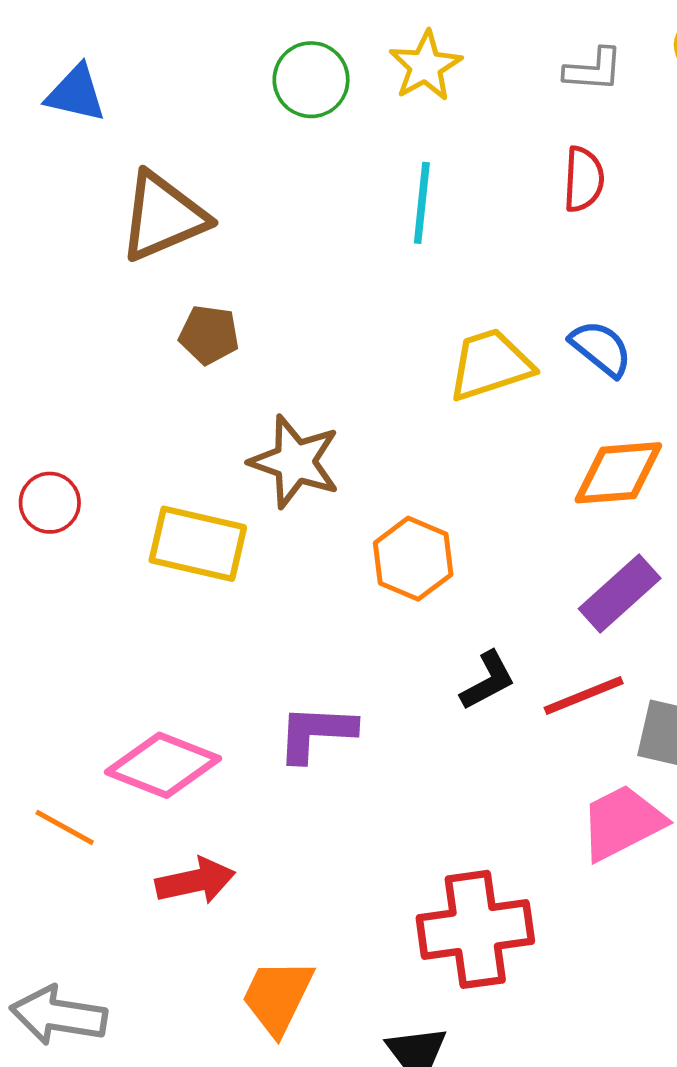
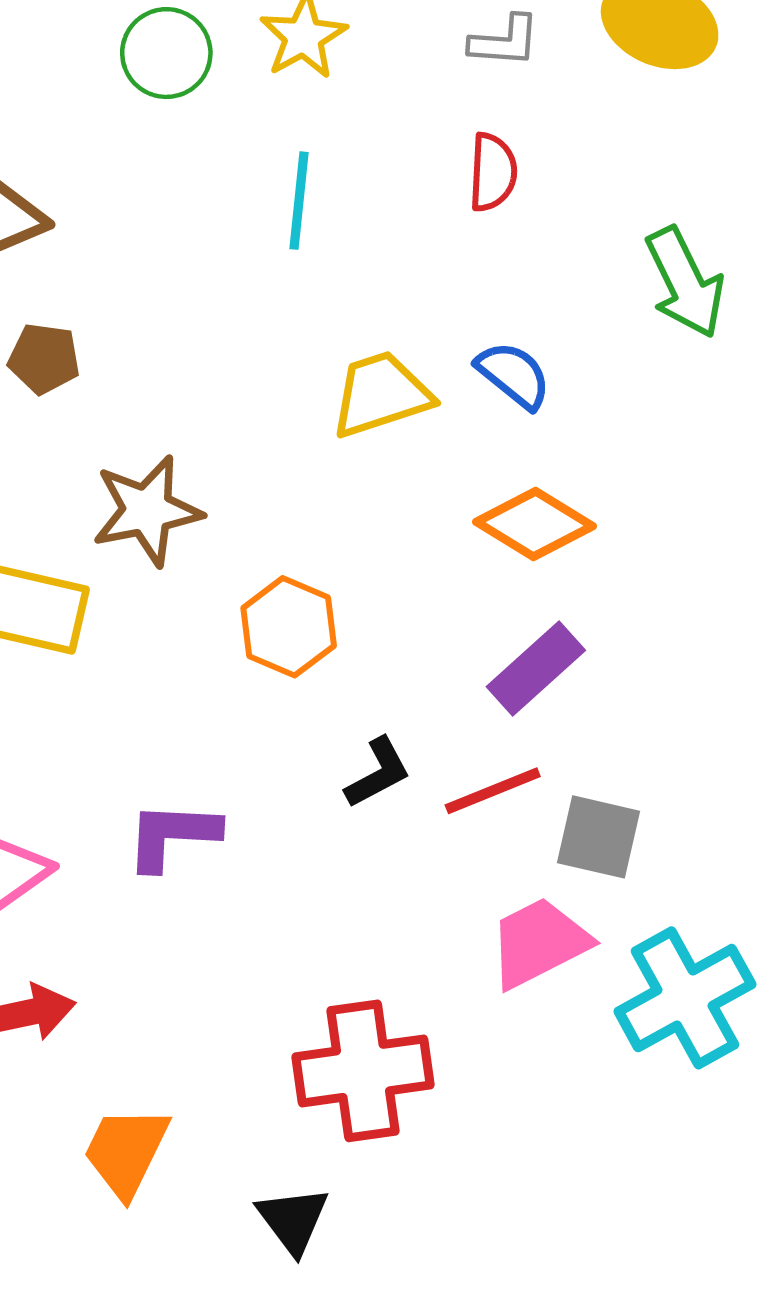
brown star: (295, 462) -> (147, 511), turned -30
orange diamond: (618, 473) -> (534, 524), turned 36

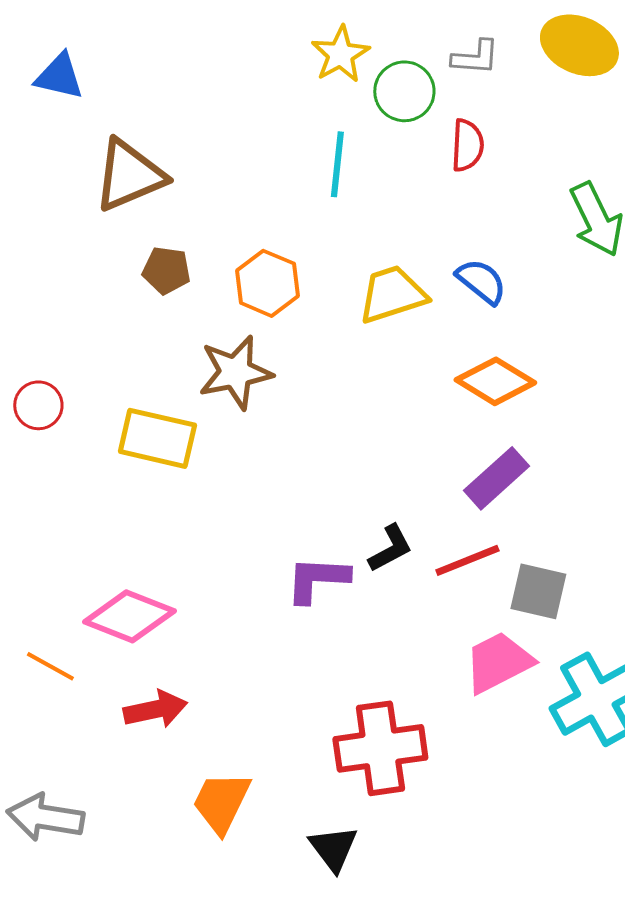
green circle: (166, 53) -> (404, 91), moved
orange hexagon: (289, 627) -> (267, 283), moved
purple L-shape: (172, 835) -> (317, 579), moved

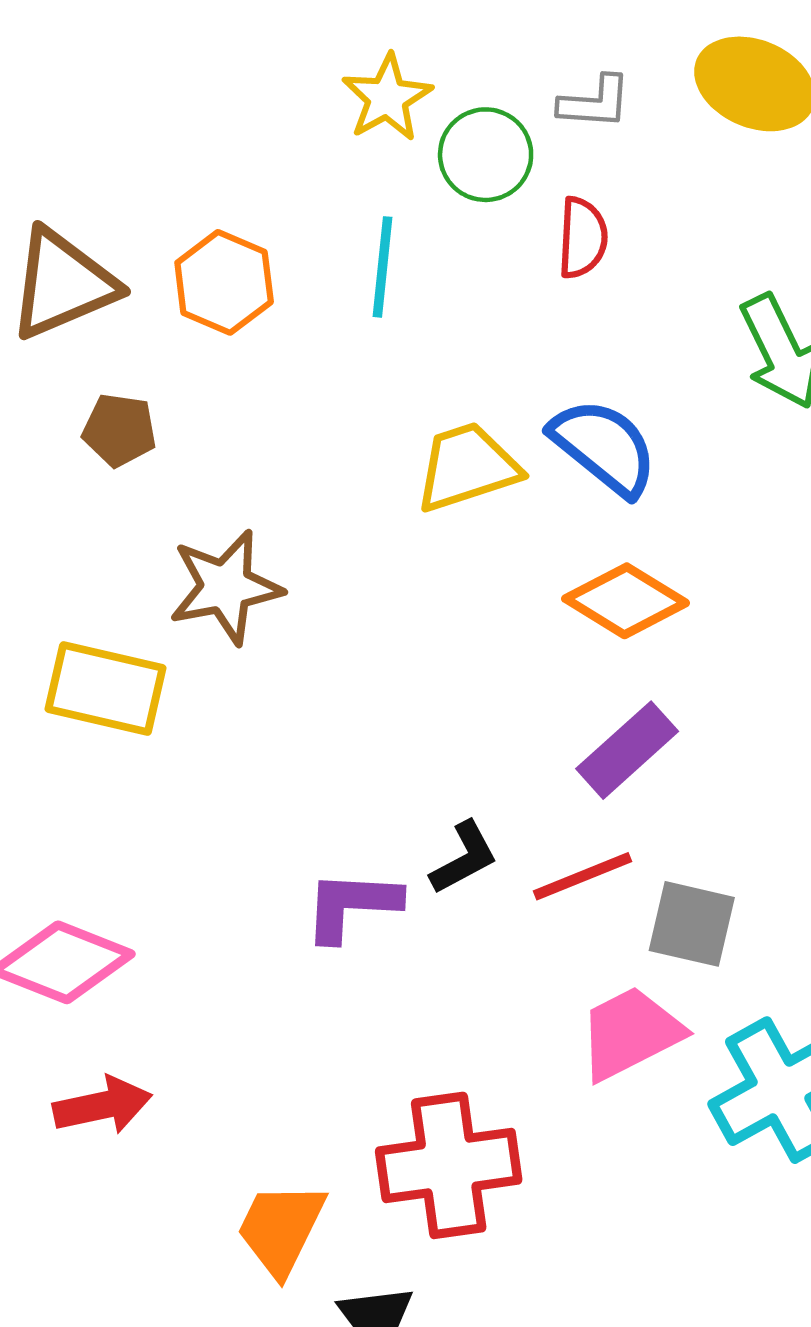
blue semicircle: (481, 281) -> (604, 447), size x1.4
orange hexagon: (267, 283) -> (224, 282), moved
orange trapezoid: (221, 802) -> (281, 1229), moved

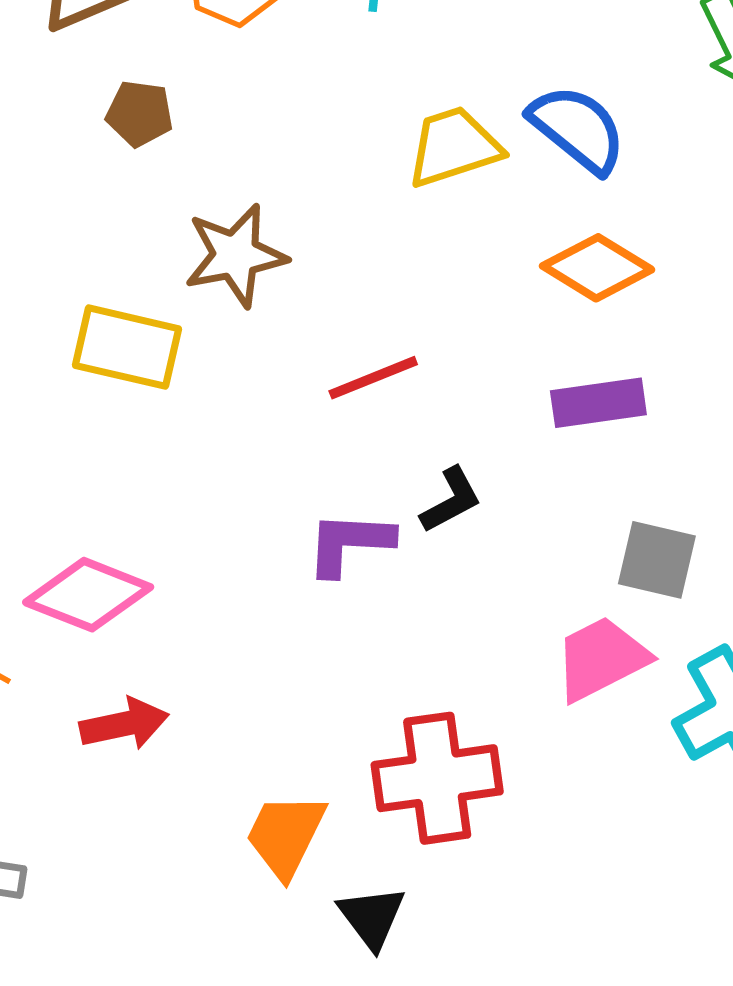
purple rectangle: (627, 750) -> (598, 403), turned 34
red line: (582, 876) -> (373, 378), moved

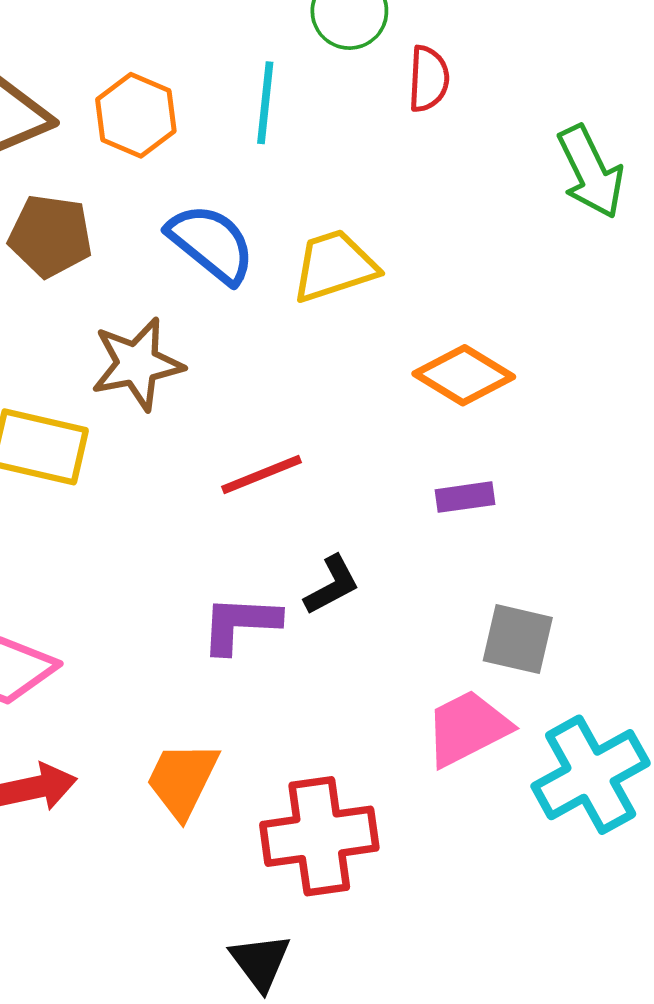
brown pentagon: (140, 113) -> (50, 236), size x1.4
blue semicircle: (578, 129) -> (211, 243), moved
purple rectangle: (598, 403) -> (465, 497), size x0.7
orange trapezoid: (286, 835) -> (182, 780), moved

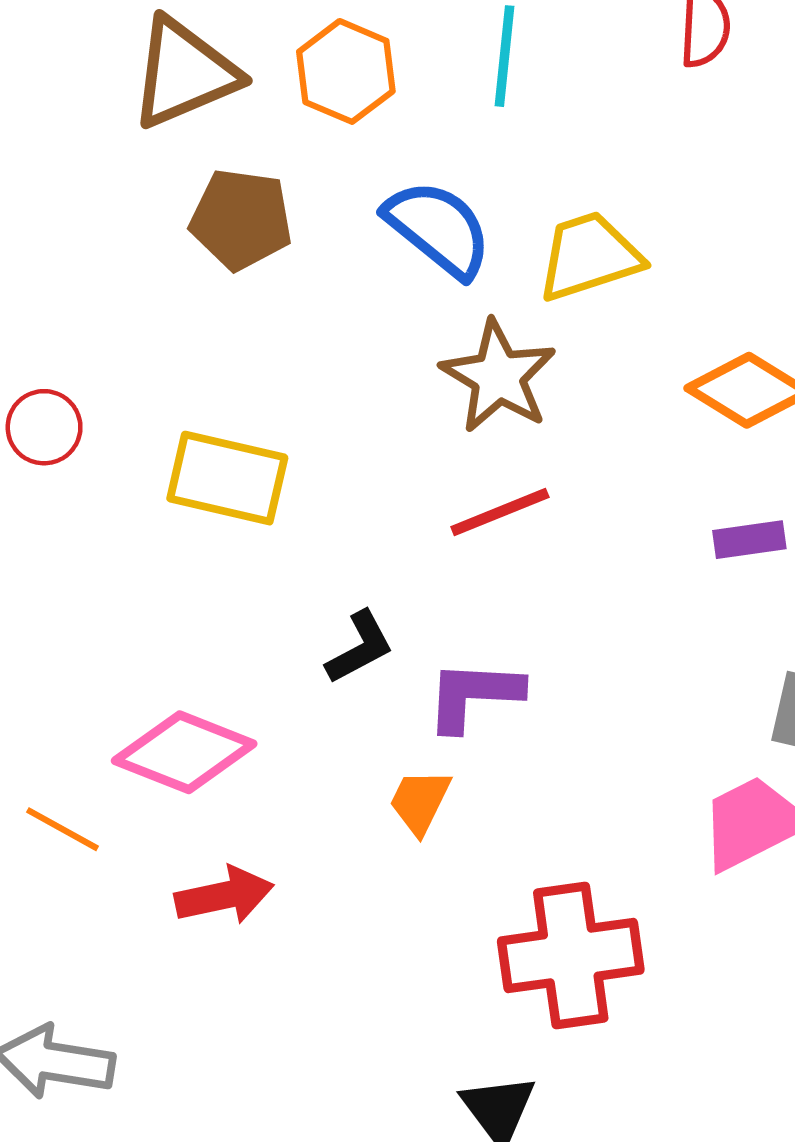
brown star: (137, 364) -> (498, 376), moved, turned -30
black L-shape: (332, 585) -> (360, 647), moved
orange trapezoid: (182, 780) -> (420, 801), moved, size x0.7

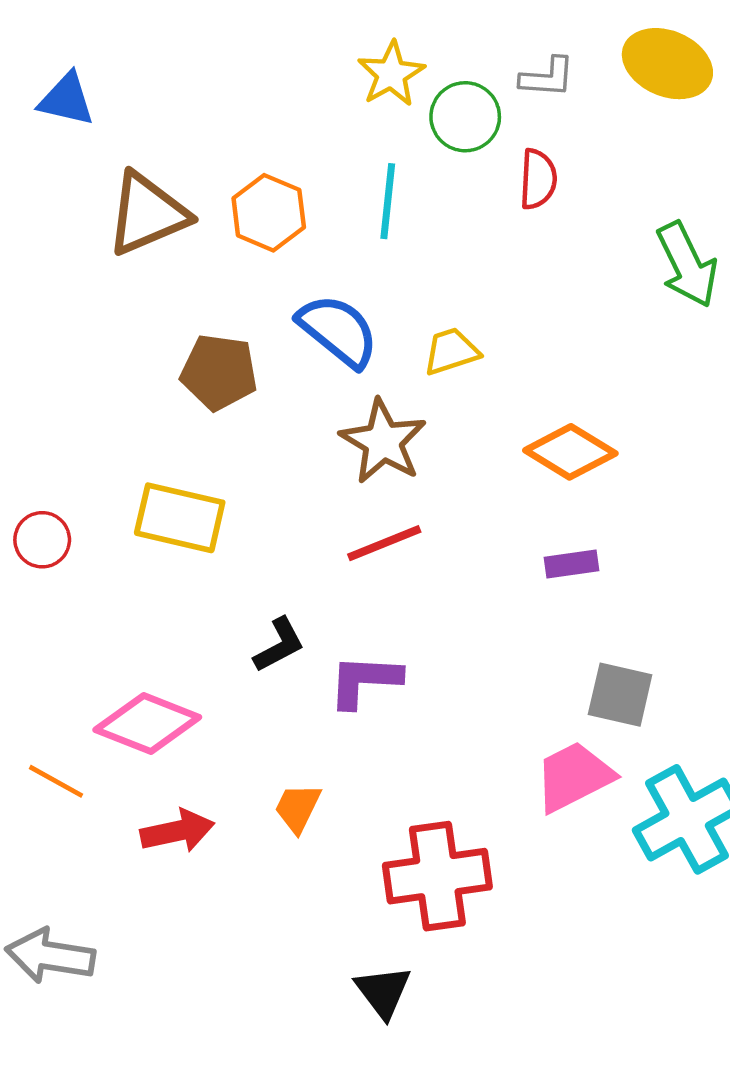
brown pentagon: (241, 219) -> (219, 372), moved
yellow trapezoid: (589, 256) -> (451, 351), size x0.7
red circle: (44, 427) -> (42, 540), moved
orange trapezoid: (420, 801) -> (298, 808), moved

